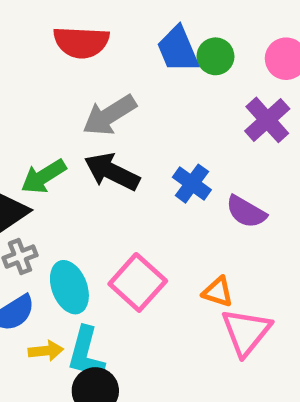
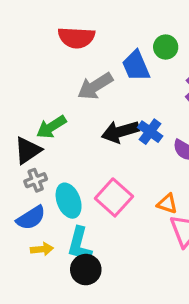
blue trapezoid: (178, 49) -> (136, 66), moved
black arrow: (112, 172) -> (120, 132), moved, turned -42
yellow arrow: (46, 351) -> (42, 249), moved

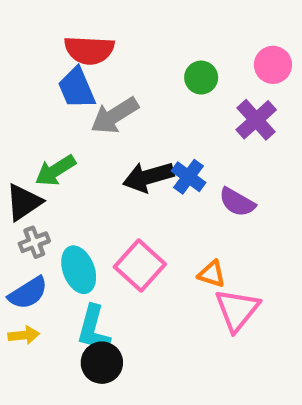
green circle: (166, 47) -> (201, 78), moved
blue trapezoid: (136, 66) -> (77, 88), moved
yellow arrow: (42, 249) -> (24, 335), moved

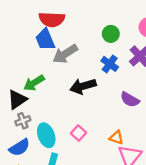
blue cross: (188, 177) -> (110, 64), moved
pink square: (140, 266) -> (79, 133), size x0.6

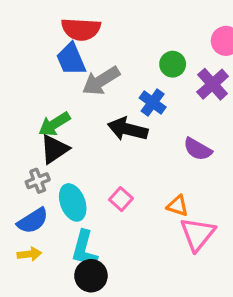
green circle: (111, 34) -> (173, 64), moved
blue cross: (110, 64) -> (153, 102), moved
black arrow: (83, 86) -> (128, 129), turned 30
black triangle: (17, 100) -> (54, 149), moved

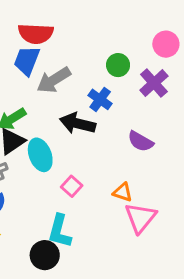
blue trapezoid: (71, 59) -> (27, 61), turned 44
cyan ellipse: (73, 202) -> (40, 155), moved
cyan L-shape: (84, 249) -> (60, 231), moved

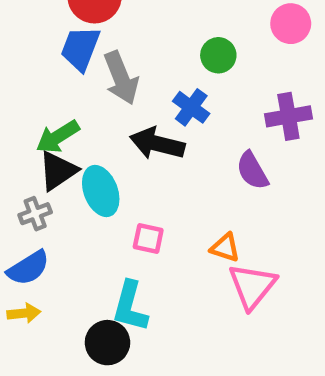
gray arrow: (54, 80) -> (121, 78), turned -80
purple cross: (154, 83) -> (288, 116), moved, turned 32
purple semicircle: (140, 141) -> (252, 171), turned 30
pink square: (72, 186) -> (148, 239), turned -30

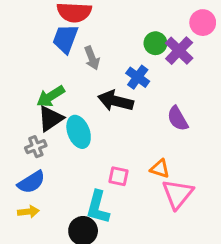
gray arrow: (121, 78) -> (92, 58), size x0.7
purple cross: (288, 116) -> (179, 51), moved, turned -36
pink square: (148, 239) -> (118, 176), moved

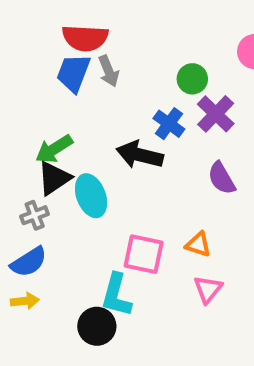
purple cross: (179, 51) -> (216, 114), moved
gray arrow: (92, 58) -> (109, 71), moved
pink square: (118, 176) -> (144, 254), size x1.5
pink triangle: (178, 194) -> (208, 289), moved, size x0.7

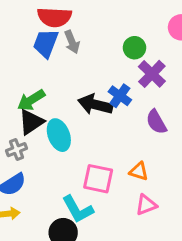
blue cross: (169, 124) -> (120, 96), moved
pink triangle: (208, 289) -> (146, 205), turned 30
cyan L-shape: (116, 295) -> (78, 209), turned -44

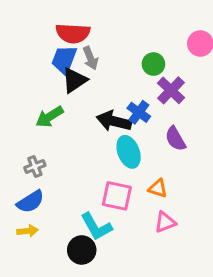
black triangle: (31, 122) -> (74, 80), moved
cyan ellipse: (59, 135) -> (129, 152), moved

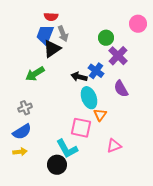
red semicircle: (73, 33) -> (51, 17), size x0.6
black arrow: (114, 121) -> (79, 77), size x0.7
orange triangle: (158, 188) -> (100, 115), moved, turned 48

